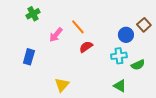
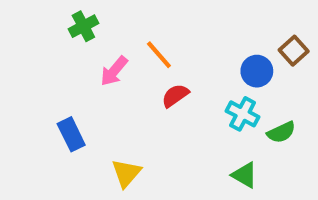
green cross: (33, 14) -> (83, 26), moved
cyan cross: (119, 56) -> (243, 114), turned 35
blue rectangle: (29, 57) -> (71, 134), moved, turned -42

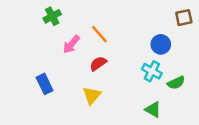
brown square: (294, 51) -> (184, 18), moved, turned 30
red semicircle: (175, 96) -> (98, 64), moved
yellow triangle: (126, 173) -> (92, 95), moved

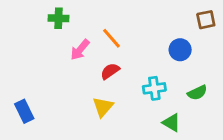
green cross: (52, 16) -> (59, 18), turned 30
cyan cross: (152, 71) -> (154, 88), moved, turned -36
blue rectangle: (45, 84) -> (24, 111), moved

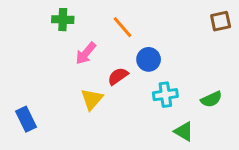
orange line: (111, 38) -> (123, 27), moved
blue circle: (180, 50) -> (149, 59), moved
yellow triangle: (103, 107) -> (92, 99), moved

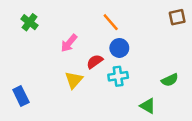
green cross: (63, 20) -> (30, 22), moved, turned 35
orange line: (123, 27) -> (111, 22), moved
cyan cross: (165, 95) -> (118, 76), moved

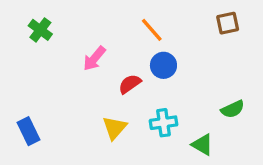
brown square: (177, 17) -> (228, 23), moved
cyan cross: (118, 76) -> (163, 123), moved
yellow triangle: (74, 80) -> (115, 128), moved

